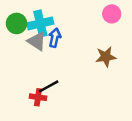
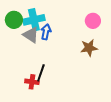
pink circle: (112, 14) -> (93, 21), moved
black line: (49, 86) -> (41, 73), turned -42

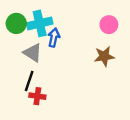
gray triangle: (31, 35) -> (33, 53), moved
black line: (41, 73) -> (29, 81), moved

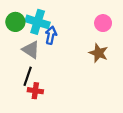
cyan cross: (40, 23) -> (38, 22), turned 30
brown star: (104, 56) -> (99, 53), turned 30

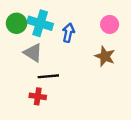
blue arrow: (51, 35) -> (68, 33), moved
black line: (28, 76) -> (48, 76), moved, turned 66

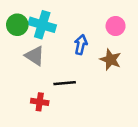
blue arrow: (68, 33) -> (81, 45), moved
black line: (48, 76) -> (65, 83), moved

